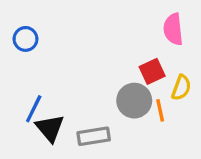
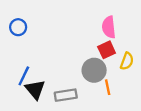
pink semicircle: (173, 29) -> (109, 27), moved
orange line: (160, 110) -> (108, 87), moved

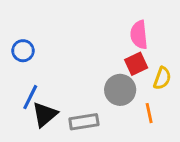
blue circle: (18, 27) -> (23, 51), moved
orange line: (108, 87) -> (149, 113), moved
black triangle: (35, 89) -> (45, 115), turned 30

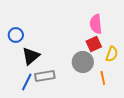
blue line: (30, 97) -> (27, 82), moved
black triangle: (45, 115) -> (31, 56), moved
gray rectangle: (84, 122) -> (45, 76), moved

